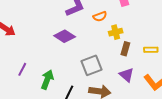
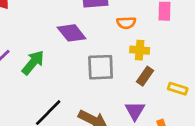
gray square: (92, 65) -> (101, 67), moved
green arrow: (47, 80) -> (33, 63), moved

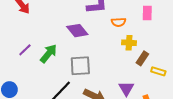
gray square: (101, 67) -> (80, 66), moved
brown rectangle: (145, 76) -> (142, 58), moved

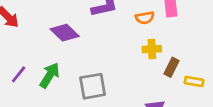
orange semicircle: (119, 22) -> (145, 18), moved
purple diamond: (77, 31) -> (65, 33), moved

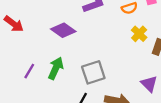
yellow cross: (152, 49) -> (139, 34), turned -35

